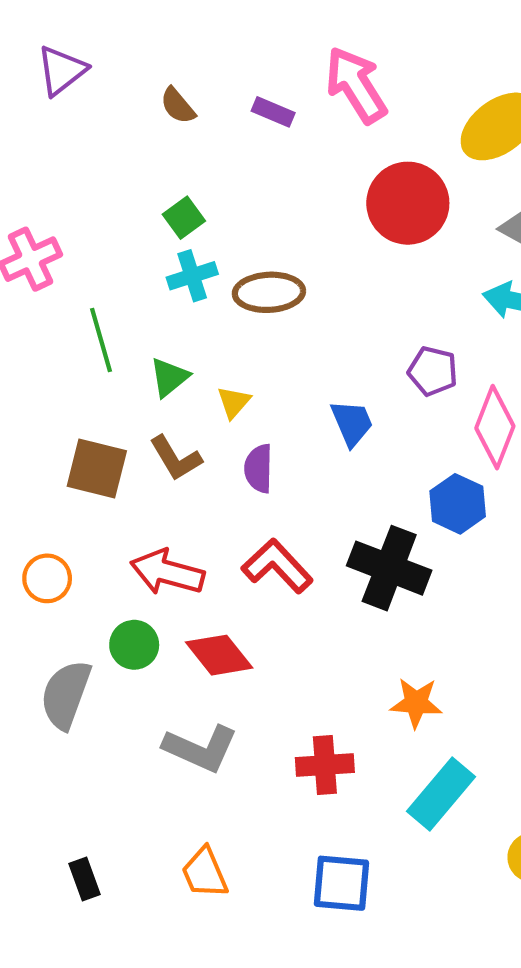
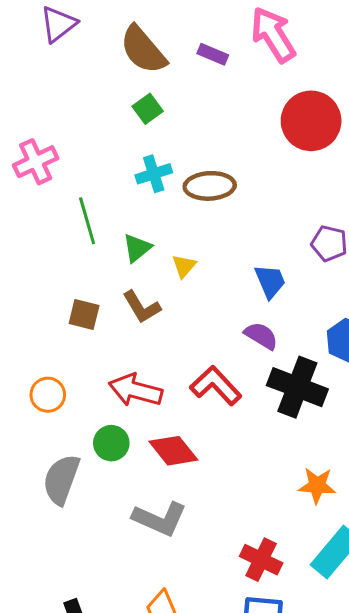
brown semicircle: (178, 106) -> (143, 50), size x1.8
green square: (184, 218) -> (148, 109), moved
brown square: (97, 469) -> (84, 315), size x0.7
purple semicircle: (259, 469) -> (261, 336), moved, turned 120
red cross: (325, 765) -> (261, 560), moved, turned 30

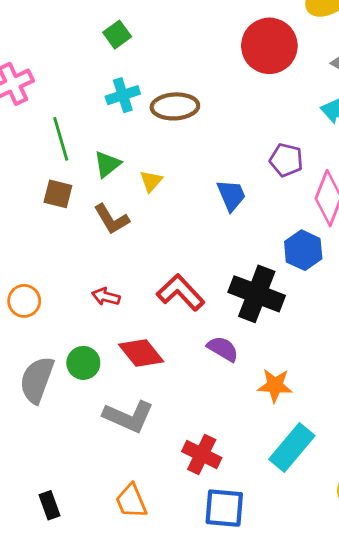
brown square: (84, 315) -> (58, 194), moved
purple semicircle: (261, 336) -> (223, 349), moved
red arrow: (136, 390) -> (106, 297), size x0.6
green circle: (111, 443) -> (83, 363), moved
red cross: (261, 560) -> (202, 455), moved

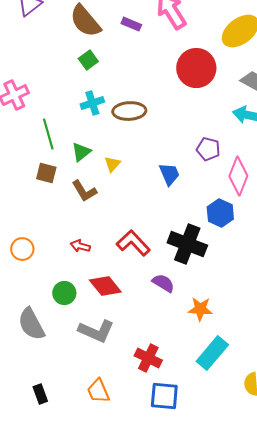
gray semicircle: (37, 380) -> (31, 324), moved, turned -48

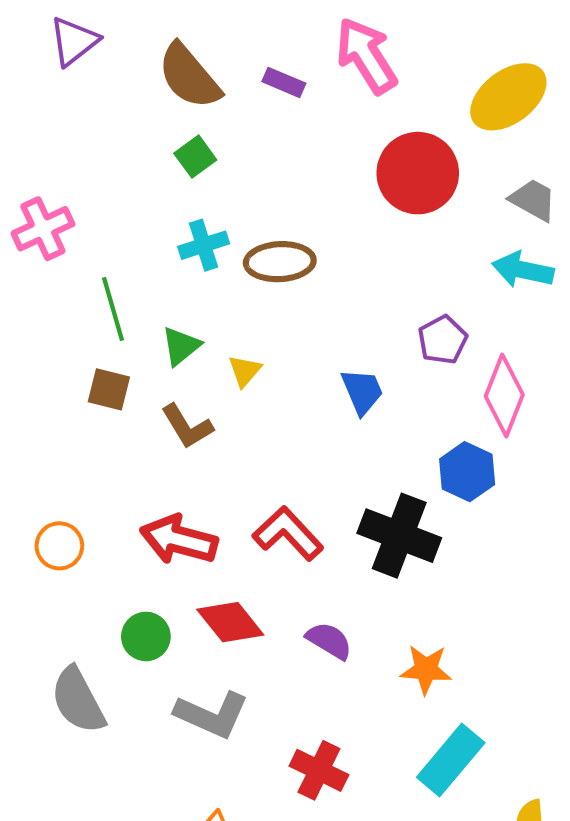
purple pentagon: (208, 149) -> (442, 340), turned 30
red arrow: (80, 246) -> (179, 540), size x1.8
purple semicircle: (163, 283) -> (329, 641), moved

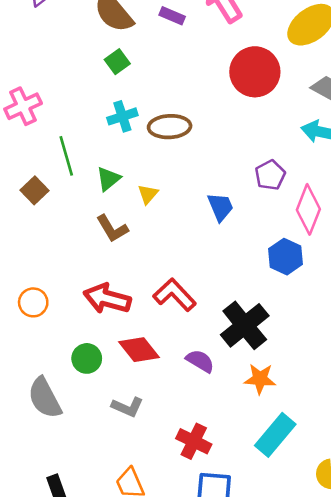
brown square: (109, 389) -> (34, 190), moved, turned 32
black cross: (399, 536) -> (245, 325), moved, turned 30
gray L-shape: (212, 715) -> (127, 407), size x0.7

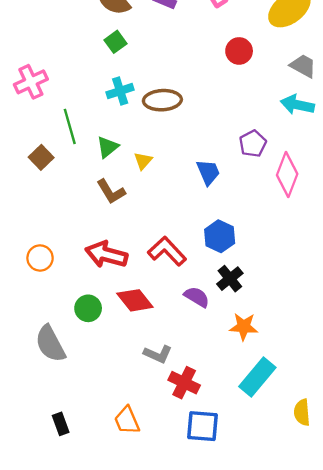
red circle: (255, 72) -> (239, 51), size x0.6
blue hexagon: (285, 257) -> (220, 236), moved
black cross: (245, 325) -> (230, 279), size x0.6
purple semicircle: (200, 361) -> (197, 297), moved
gray L-shape: (127, 407) -> (158, 354), moved

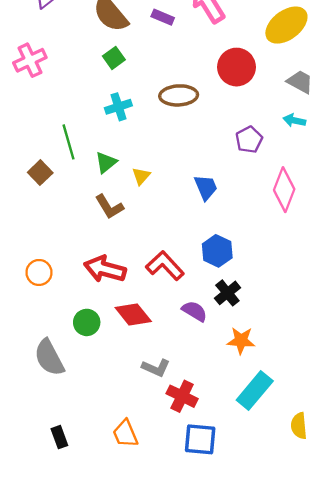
red circle: (239, 51) -> (237, 67), size x1.4
pink cross: (31, 82) -> (30, 60), moved
brown ellipse: (162, 100) -> (179, 95), moved
cyan arrow: (297, 105) -> (294, 120), size x0.7
purple pentagon: (253, 144) -> (249, 140), moved

